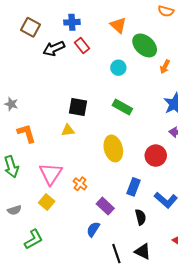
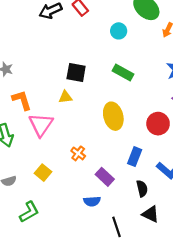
pink triangle: (51, 174) -> (41, 125), moved
blue semicircle: (93, 229) -> (92, 201), turned -126
black triangle: (143, 252) -> (151, 214), moved

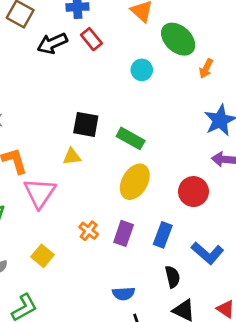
green rectangle: (123, 72) -> (131, 138), moved
yellow ellipse: (113, 116) -> (135, 182), turned 45
purple rectangle: (105, 177) -> (124, 233), moved, turned 66
blue semicircle: (92, 201) -> (124, 294), moved

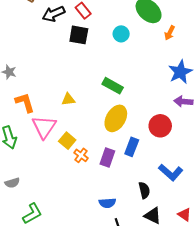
black square: (86, 124) -> (79, 35), moved
blue rectangle: (163, 235) -> (132, 147), moved
yellow square: (42, 256) -> (67, 141), moved

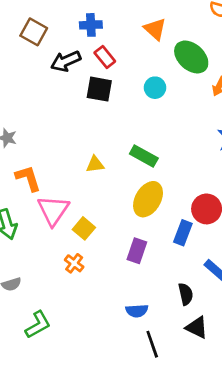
yellow triangle: (68, 99) -> (95, 164), moved
blue rectangle: (132, 147) -> (183, 233), moved
orange cross: (81, 155) -> (74, 263), moved

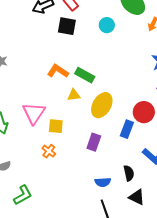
green rectangle: (144, 156) -> (85, 75), moved
yellow triangle: (95, 164) -> (74, 95), moved
orange L-shape: (28, 178) -> (58, 71), moved, turned -40
yellow square: (84, 228) -> (56, 126), turned -35
blue semicircle: (137, 311) -> (103, 182), moved

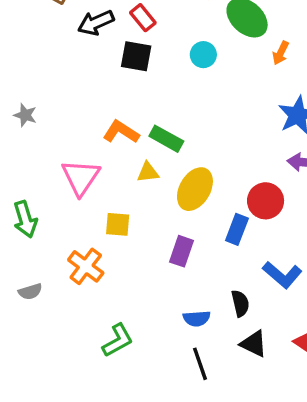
pink triangle: (34, 113) -> (81, 177), moved
orange cross: (49, 151) -> (86, 266), moved, size x1.5
green L-shape: (23, 195) -> (118, 340), moved

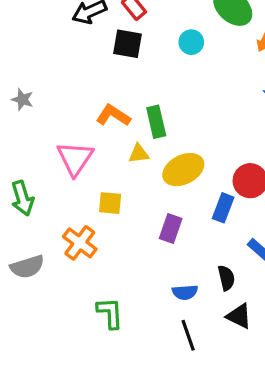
green rectangle: (166, 139) -> (156, 122), turned 48
yellow ellipse: (195, 189) -> (183, 170), turned 33
gray semicircle: (30, 292) -> (27, 267), size x1.5
green L-shape: (118, 340) -> (110, 313), turned -64

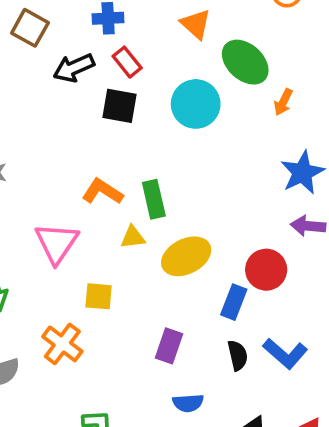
cyan circle: (191, 42) -> (196, 104), size x1.6
purple rectangle: (171, 229) -> (169, 346), moved
black semicircle: (226, 278) -> (238, 355), moved

